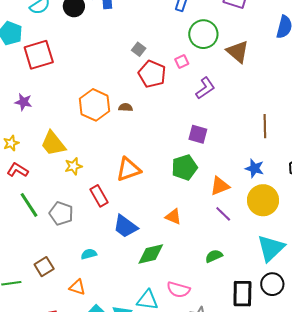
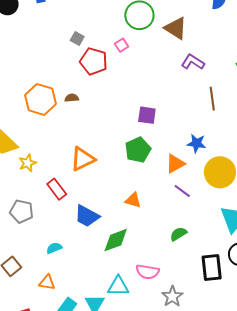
purple L-shape: (205, 88) -> (193, 62), moved, turned -105
blue star: (254, 168) -> (197, 143), moved

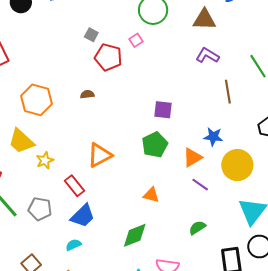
brown triangle: (176, 28) -> (204, 20), moved, turned -30
orange hexagon: (41, 99) -> (37, 100), moved
blue trapezoid: (87, 216) -> (83, 216), moved, turned -72

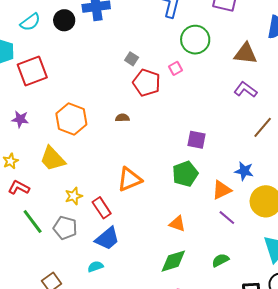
brown line: (228, 92) -> (263, 127), turned 45
yellow star: (45, 160) -> (74, 196), moved
green diamond: (135, 235) -> (173, 261), moved

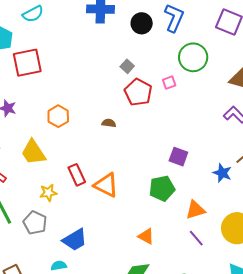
black circle: (64, 20) -> (142, 23), moved
orange hexagon: (71, 119) -> (58, 116), size x0.7
blue star: (244, 171) -> (222, 173), moved
orange triangle: (129, 179) -> (106, 185), turned 40
red rectangle: (102, 208) -> (77, 175), moved

